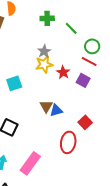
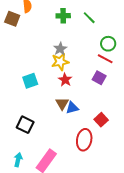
green line: (71, 28) -> (89, 18), moved
red star: (63, 72) -> (65, 80), moved

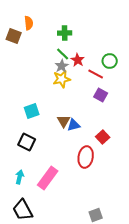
green line: (89, 18) -> (63, 54), moved
red line: (105, 59) -> (96, 74), moved
red star: (65, 80) -> (78, 60), moved
cyan square: (30, 81) -> (32, 111), moved

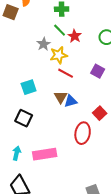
gray star: (62, 66) -> (44, 44), moved
red line: (96, 74) -> (66, 73), moved
pink rectangle: (48, 178) -> (45, 154), turned 45

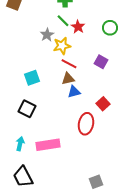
brown triangle: (61, 97) -> (68, 79), moved, turned 48

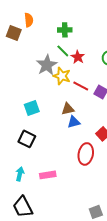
gray star: (47, 35) -> (47, 65), size x1.5
yellow star: (62, 46) -> (62, 76), turned 30
red line: (69, 64) -> (81, 86), moved
pink rectangle: (48, 145) -> (48, 175), size x0.7

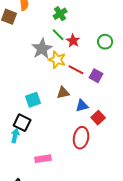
green cross: (65, 30) -> (60, 14), turned -32
cyan square: (32, 108) -> (33, 100), moved
blue triangle: (74, 122) -> (82, 106), moved
cyan arrow: (20, 174) -> (15, 136), moved

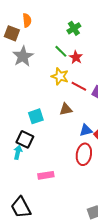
green cross: (60, 14) -> (74, 28), moved
gray star: (42, 49) -> (23, 56), moved
blue triangle: (82, 106) -> (86, 130), moved

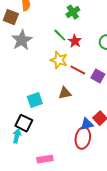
blue triangle: (86, 130) -> (87, 124), moved

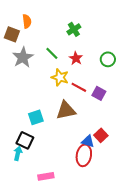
green line: (60, 35) -> (52, 53), moved
brown triangle: (65, 93) -> (66, 110), size x1.5
blue triangle: (87, 124) -> (88, 141), turned 32

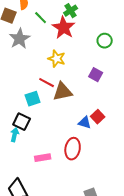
green line: (52, 53) -> (41, 18), moved
red star: (76, 58) -> (64, 28), moved, size x1.6
red line: (79, 87) -> (47, 83), moved
red ellipse: (84, 155) -> (73, 149), moved

